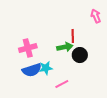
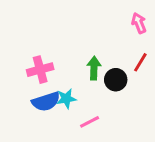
red line: (73, 36) -> (140, 62), moved, turned 32
green arrow: (65, 47) -> (94, 68), turned -77

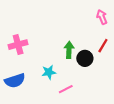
pink cross: (40, 70) -> (18, 45), moved
blue semicircle: (46, 102) -> (15, 81), moved

